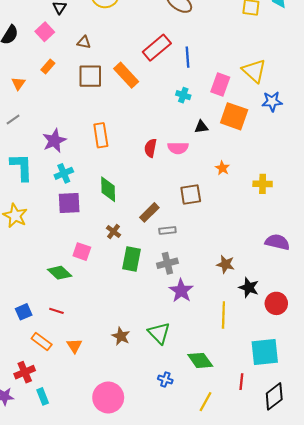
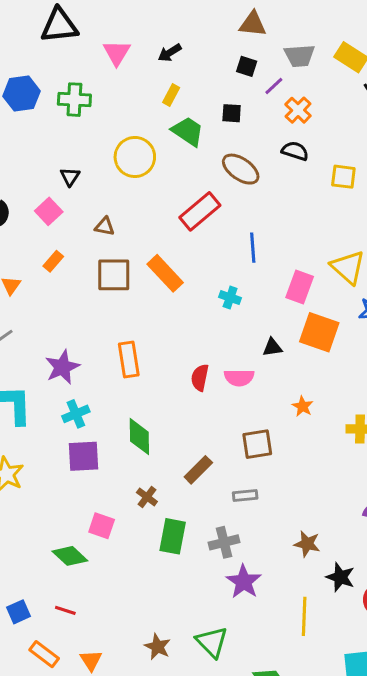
red rectangle: (157, 48) -> (200, 211), moved
cyan cross: (183, 95) -> (230, 298), moved
gray rectangle: (167, 230) -> (245, 495), moved

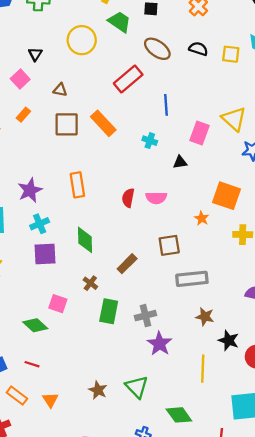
black semicircle: (295, 151) -> (198, 49), moved
orange square: (319, 332) -> (226, 196), moved
black triangle: (272, 347) -> (180, 162), moved
gray rectangle: (245, 495) -> (192, 279), moved, size x1.8

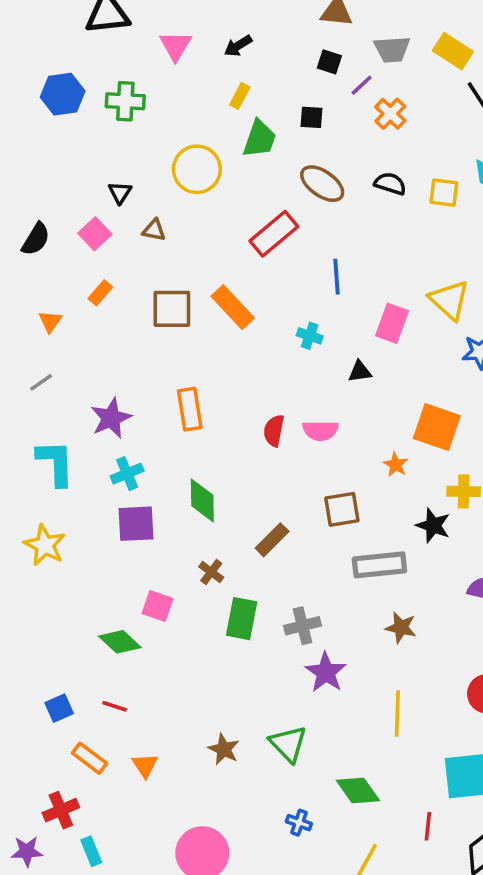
green trapezoid: (120, 22) -> (260, 139), turned 75
brown triangle: (60, 90) -> (154, 230), moved
black star: (229, 340) -> (433, 525), moved

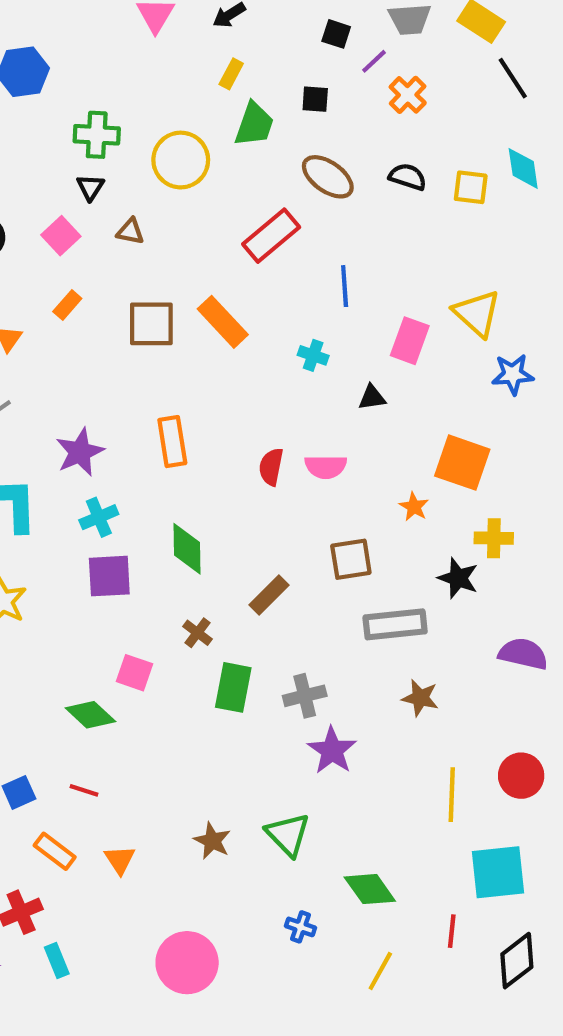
green cross: (125, 101) -> (97, 135), moved
yellow line: (397, 713) -> (452, 795), moved

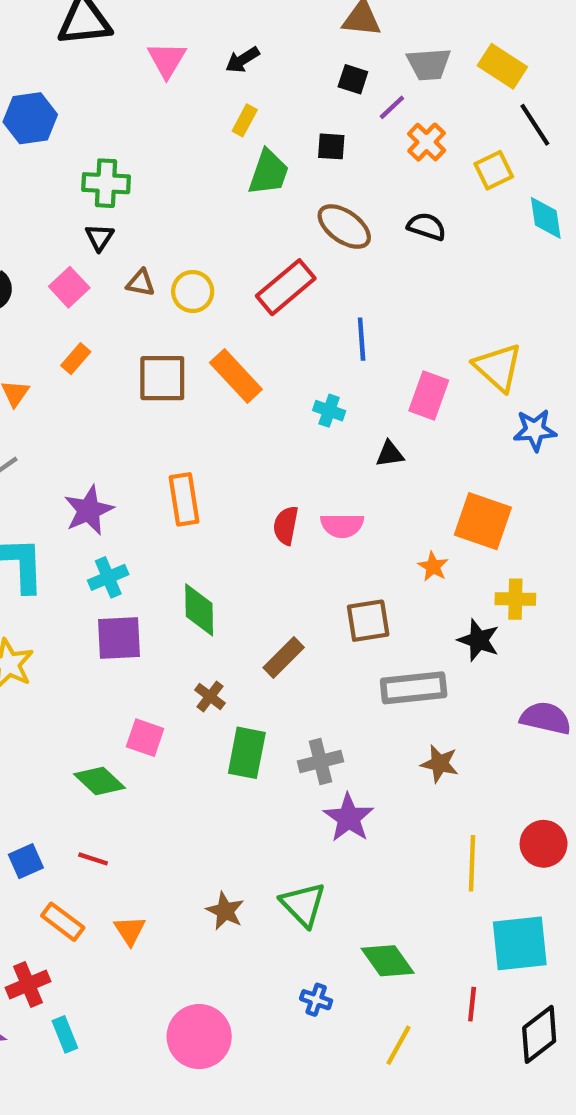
yellow circle: (181, 160) -> (193, 291), moved, size x0.7
yellow square: (471, 187) -> (494, 170), moved, turned -33

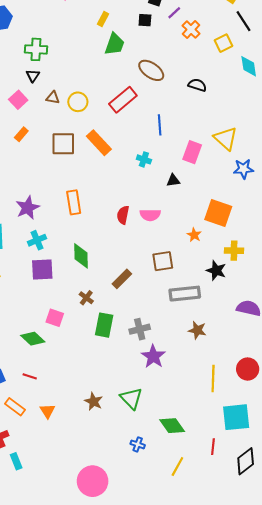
black square: (331, 146) -> (145, 20), moved
black semicircle: (427, 227) -> (197, 85), moved
pink circle: (199, 1037) -> (93, 481), moved

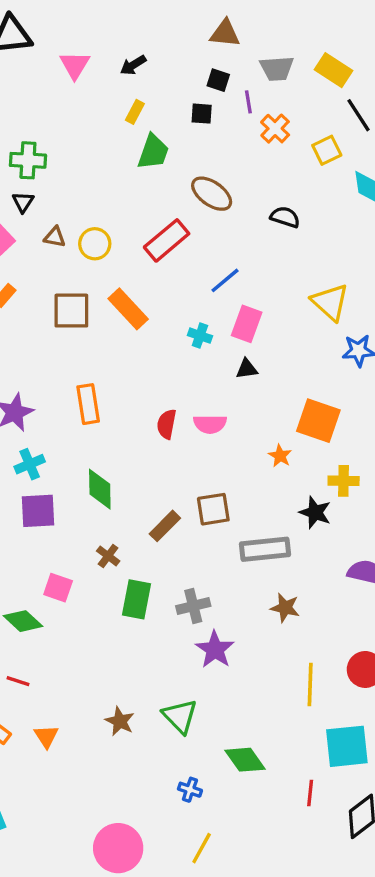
purple line: (174, 13) -> (248, 102), turned -56
blue line: (160, 125) -> (225, 280), turned 54
pink rectangle: (192, 152) -> (247, 324), moved
brown square: (163, 261) -> (213, 509), moved
yellow line: (177, 466) -> (202, 848), moved

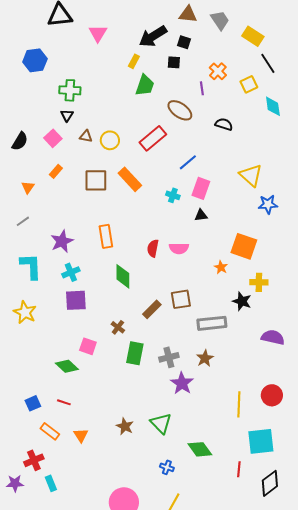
black arrow: (133, 65) -> (153, 36), moved, size x1.8
gray trapezoid: (277, 68) -> (220, 20), moved, turned -120
purple line: (248, 102) -> (202, 88), moved
green diamond: (100, 489) -> (123, 276), moved
brown star: (285, 608) -> (205, 358), moved, turned 30

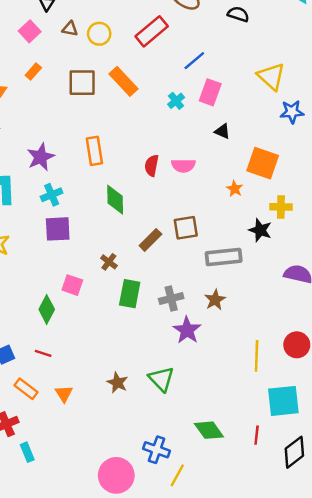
cyan cross: (173, 195) -> (176, 101), turned 32
black triangle: (201, 215) -> (222, 131), moved, turned 32
green diamond: (67, 366) -> (47, 309), turned 75
green diamond: (200, 449) -> (209, 430), moved
blue cross: (167, 467) -> (157, 450), moved, size x1.5

